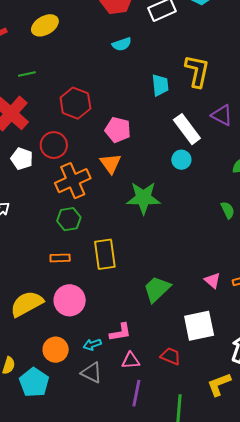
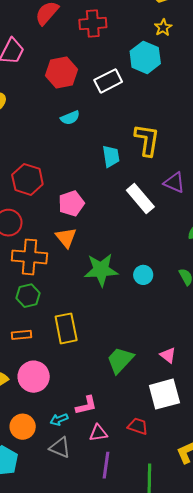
pink pentagon: (118, 130) -> (71, 203), turned -30
cyan circle: (181, 160) -> (143, 275), moved
orange cross: (73, 181) -> (29, 257), turned 32
pink triangle: (212, 281) -> (168, 355), moved

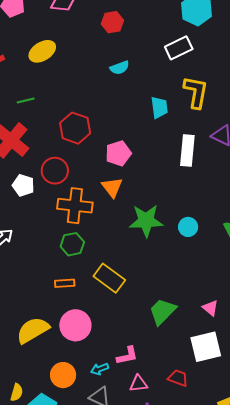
red hexagon: (62, 72) -> (112, 22), size x0.7
white rectangle: (108, 81) -> (179, 48), moved
white rectangle: (140, 199) -> (187, 151), turned 44
yellow rectangle: (66, 328) -> (109, 278), turned -44

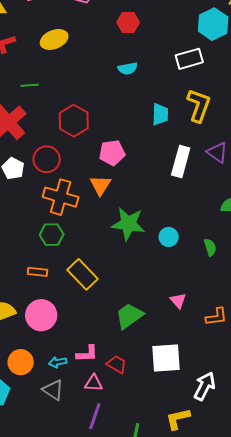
pink triangle: (210, 308) -> (178, 301), moved
red trapezoid: (178, 378) -> (117, 364), moved

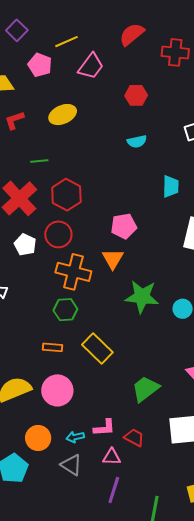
red hexagon: (74, 121) -> (66, 195), moved

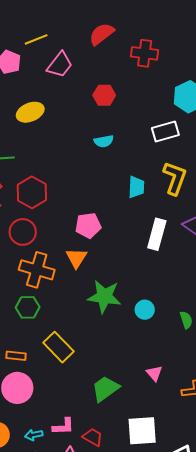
orange rectangle: (52, 347) -> (16, 356), moved

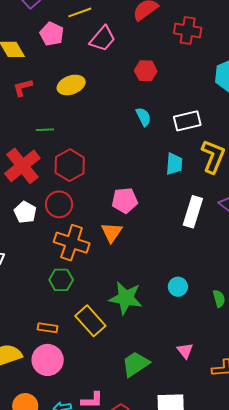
white rectangle: (165, 132) -> (187, 121), moved
cyan semicircle: (104, 141) -> (143, 117), turned -108
green star: (104, 296) -> (126, 298), moved

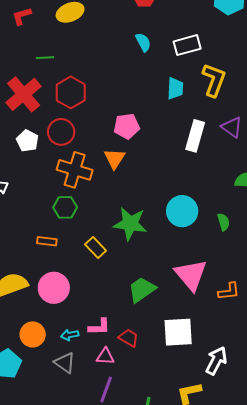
cyan circle: (178, 287) -> (182, 211), size x1.6
yellow rectangle: (90, 321) -> (96, 247), size x0.7
orange rectangle: (48, 328) -> (47, 241), moved
pink triangle: (185, 351) -> (191, 275), size x2.0

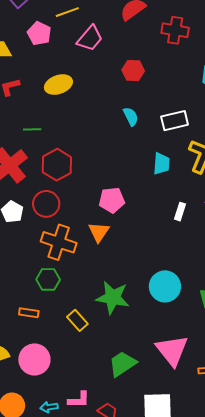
white rectangle: (195, 136) -> (180, 212), size x0.6

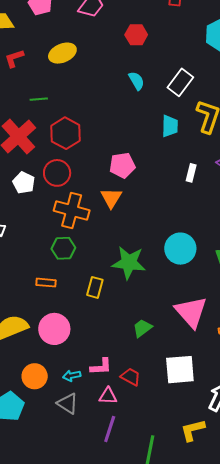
white rectangle: (175, 121) -> (180, 82), turned -36
yellow rectangle: (77, 320) -> (95, 287), turned 60
green trapezoid: (122, 364) -> (142, 328), size x0.7

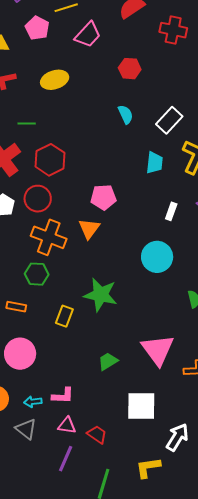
cyan circle: (180, 249) -> (157, 257), moved
red trapezoid: (131, 377) -> (97, 434), moved

